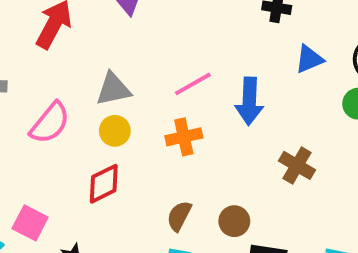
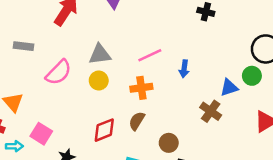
blue triangle: (309, 59) -> (229, 88), moved
blue arrow: (249, 101) -> (184, 69), size x0.6
red diamond: (104, 184) -> (104, 130), moved
brown semicircle: (179, 216) -> (137, 121), moved

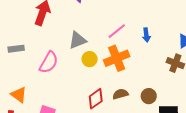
yellow circle: (99, 81) -> (90, 59), moved
orange cross: (141, 88) -> (117, 58), size x1.4
brown semicircle: (137, 121) -> (120, 94), moved, turned 56

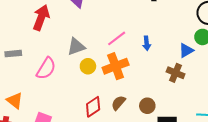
brown semicircle: (120, 94) -> (118, 103), turned -35

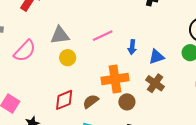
blue triangle: (186, 51) -> (156, 57), moved
orange cross: (116, 66) -> (115, 79), moved
brown circle: (147, 106) -> (127, 102), moved

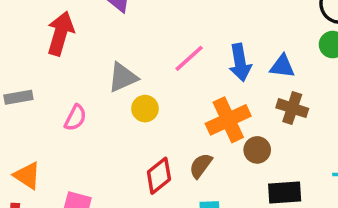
blue arrow: (132, 47) -> (240, 62), size x1.5
pink semicircle: (25, 51) -> (75, 118), size x0.7
blue triangle: (156, 57) -> (282, 66), turned 42

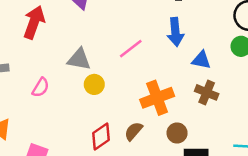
blue arrow: (240, 62) -> (175, 32), moved
gray triangle: (123, 77) -> (79, 59), turned 30
brown circle: (257, 150) -> (177, 133), moved

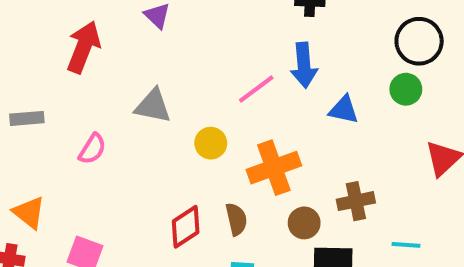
pink line: (131, 49) -> (256, 89), moved
yellow circle: (94, 84) -> (211, 143), moved
brown cross: (207, 92) -> (356, 201), moved, turned -35
brown semicircle: (134, 131) -> (236, 219), turned 126

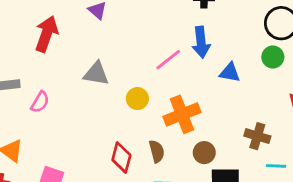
pink semicircle: (92, 149) -> (40, 102), moved
brown cross: (356, 201) -> (257, 136), moved, turned 30
red diamond: (186, 227) -> (121, 158), turned -40

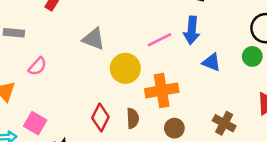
yellow circle: (137, 99) -> (125, 68), size x1.5
pink semicircle: (40, 102) -> (37, 66), moved

